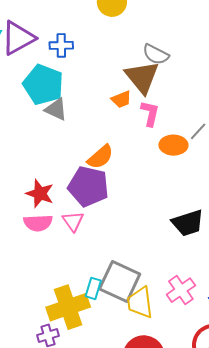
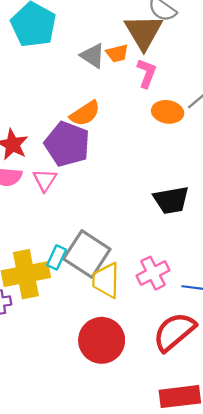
gray triangle: (56, 109) -> (93, 56), moved

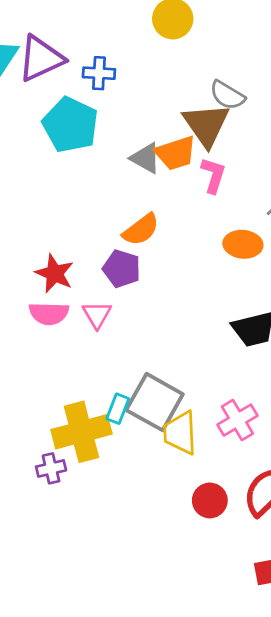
orange trapezoid: (117, 53) -> (176, 153), size x1.5
orange ellipse: (168, 112) -> (243, 244), moved
purple pentagon: (67, 144) -> (122, 269), size x0.7
red circle: (102, 340) -> (210, 500), moved, size x0.6

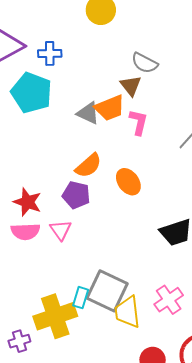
brown triangle: (206, 125) -> (131, 86), size x0.6
orange ellipse: (243, 244) -> (128, 182), moved, turned 52
purple cross: (51, 468) -> (19, 341), moved

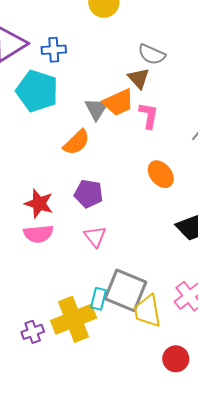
gray triangle: (88, 113) -> (96, 109), turned 40
orange semicircle: (88, 166) -> (76, 142), moved
orange ellipse: (128, 182) -> (161, 174), moved
pink triangle: (61, 230) -> (95, 237), moved
purple cross: (19, 341) -> (33, 332), moved

